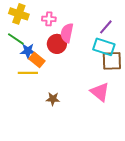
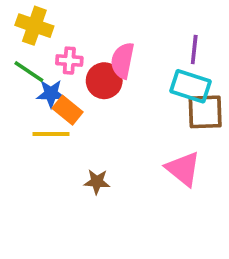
pink cross: (49, 19) -> (69, 61), moved
purple line: (106, 27) -> (194, 50), turned -35

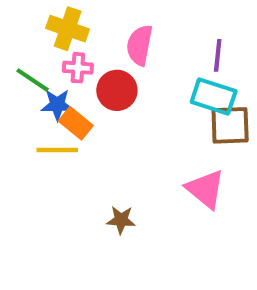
yellow cross: (34, 26) -> (68, 29), moved
pink semicircle: (123, 61) -> (140, 45), moved
brown star: (97, 182) -> (121, 220), moved

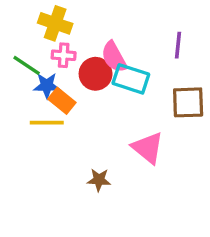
pink semicircle: (140, 45) -> (114, 57), moved, turned -40
cyan rectangle: (214, 97) -> (131, 79), moved
pink triangle: (205, 189) -> (148, 148), moved

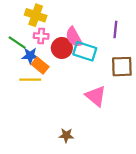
brown star: (99, 180) -> (66, 135), moved

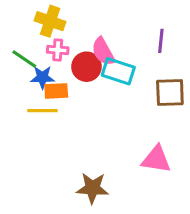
orange rectangle: (40, 65) -> (56, 91), turned -42
pink triangle: (96, 96) -> (156, 159), moved, turned -30
brown star: (66, 135) -> (93, 188), size x1.5

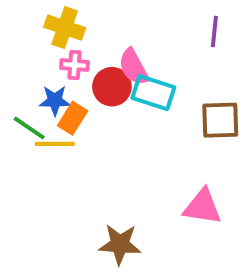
purple line: (161, 41) -> (214, 32), moved
green line: (24, 59) -> (29, 128), moved
orange rectangle: (56, 91) -> (73, 118), turned -55

